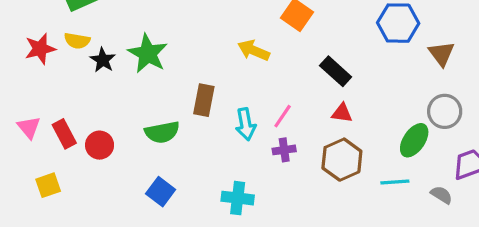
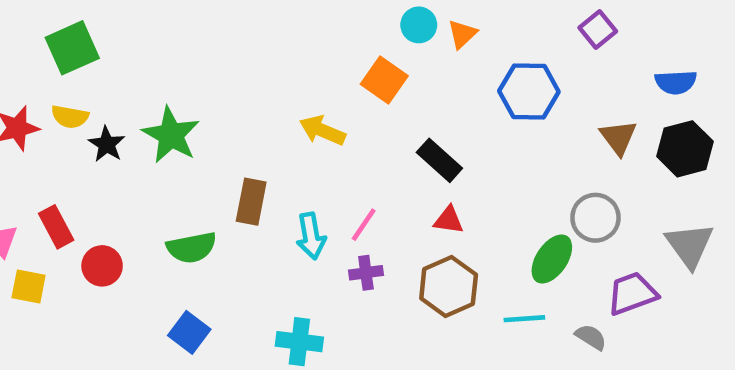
brown triangle: (441, 54) -> (618, 137), moved
red rectangle: (64, 134) -> (56, 227), moved
yellow square: (48, 185) -> (29, 287), moved, turned 30

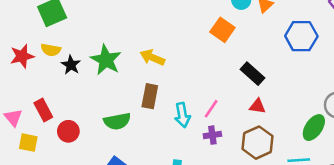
yellow arrow: (322, 130) -> (152, 57), moved

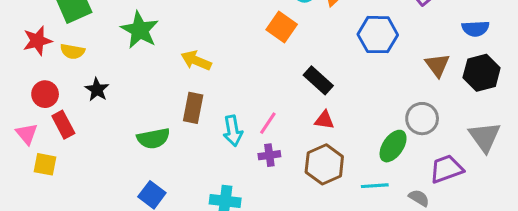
red star: (22, 56) -> (37, 41), moved
green star: (106, 60) -> (140, 30), moved
black star: (71, 65) -> (97, 90), moved
red circle: (68, 131) -> (45, 94), moved

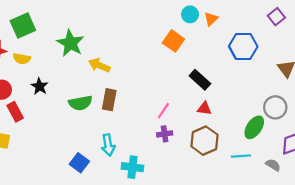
yellow arrow: (196, 61) -> (99, 65), moved
cyan arrow: (233, 131) -> (108, 145), moved
green semicircle: (153, 138) -> (80, 103), moved

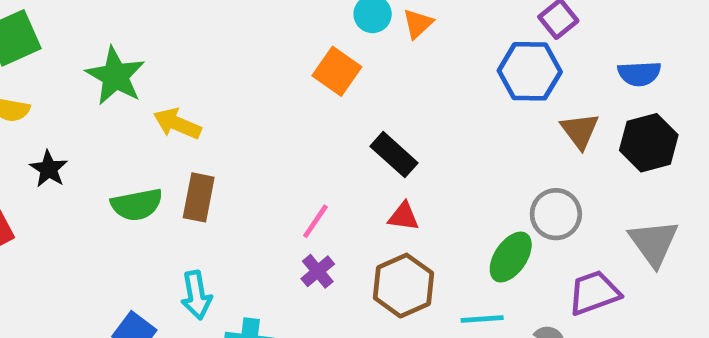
blue hexagon: (243, 46) -> (530, 71), moved
purple cross: (165, 134) -> (318, 271), turned -32

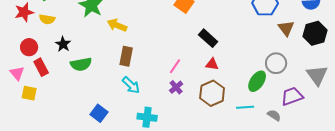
green semicircle: (137, 205) -> (81, 64), moved
cyan arrow: (196, 295) -> (131, 85), moved, turned -36

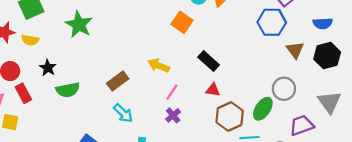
yellow arrow: (117, 25) -> (159, 66), moved
brown rectangle: (126, 56) -> (118, 81), turned 42
brown hexagon: (212, 93) -> (230, 116), moved

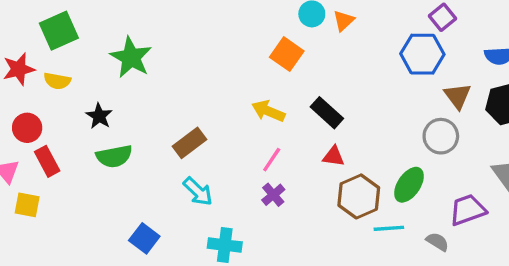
yellow arrow: (159, 66) -> (268, 111), moved
black star: (48, 68) -> (99, 116), moved
gray circle: (284, 89) -> (441, 136), moved

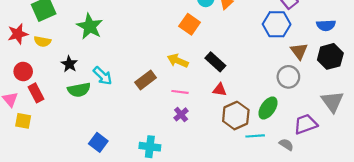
brown rectangle: (190, 143) -> (146, 80), moved
pink line: (272, 160) -> (180, 92), turned 63
cyan arrow: (198, 191) -> (103, 76), moved

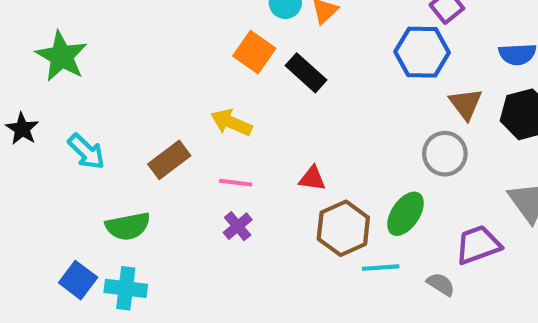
black rectangle: (215, 62) -> (306, 73), moved
green semicircle: (79, 90) -> (128, 226), moved
cyan cross: (150, 147) -> (126, 288), moved

